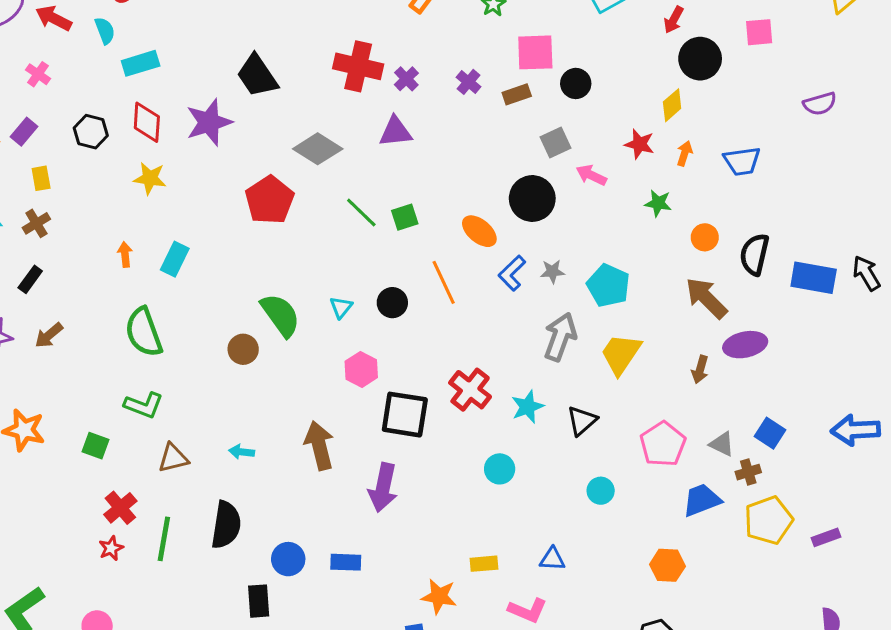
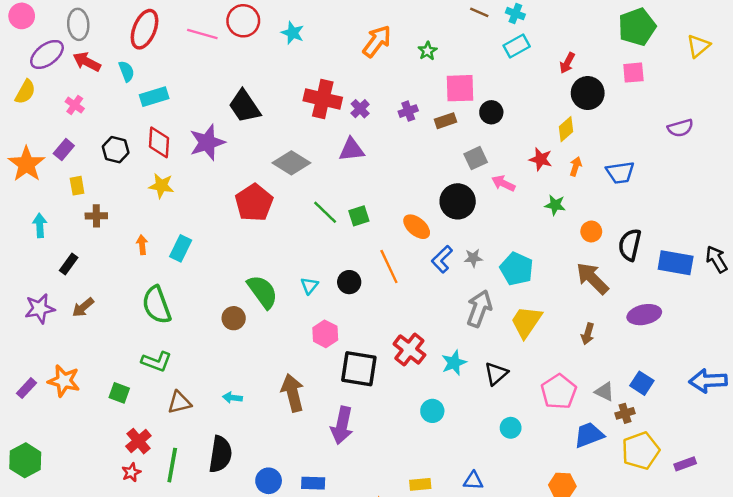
purple cross: (469, 82) -> (408, 111), turned 30
brown cross: (36, 223) -> (96, 216), moved, turned 30
purple ellipse: (745, 345) -> (644, 315), moved

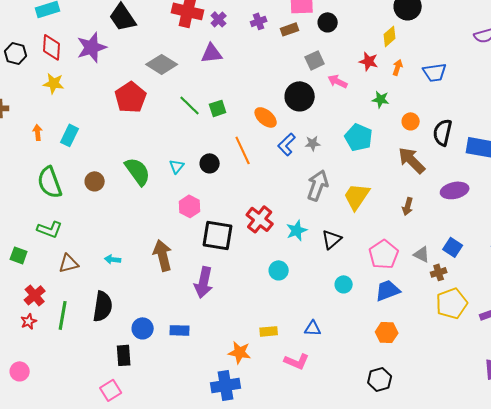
cyan pentagon: (517, 269) -> (359, 137), moved
brown circle: (234, 318) -> (95, 181), moved
blue trapezoid: (589, 435) -> (388, 290), moved

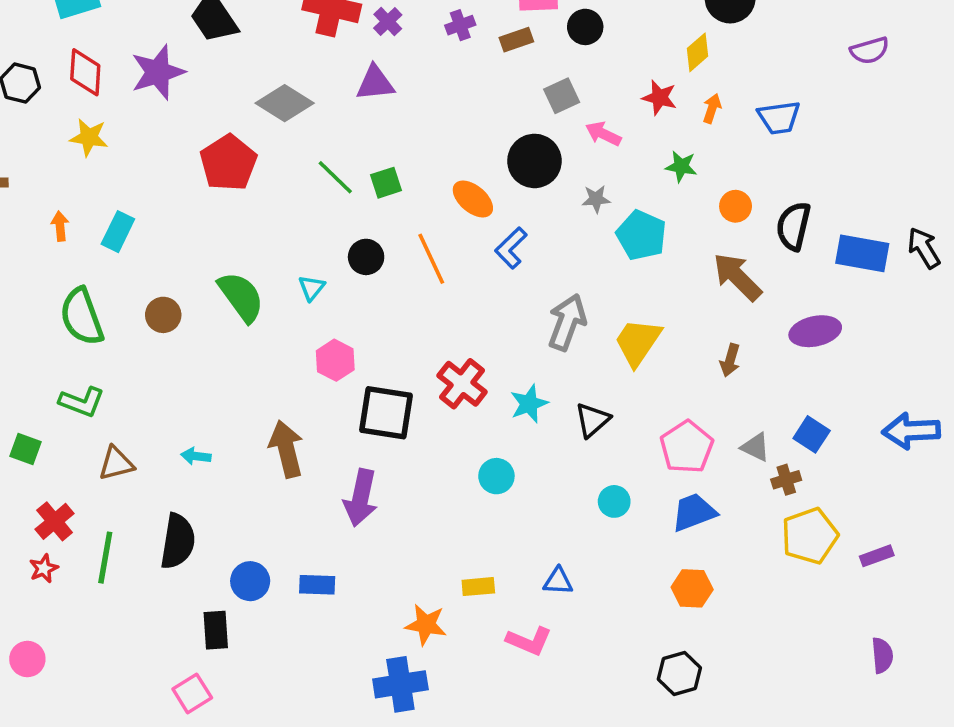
gray star: (313, 143) -> (596, 199), moved
black circle: (210, 163) -> (366, 257), moved

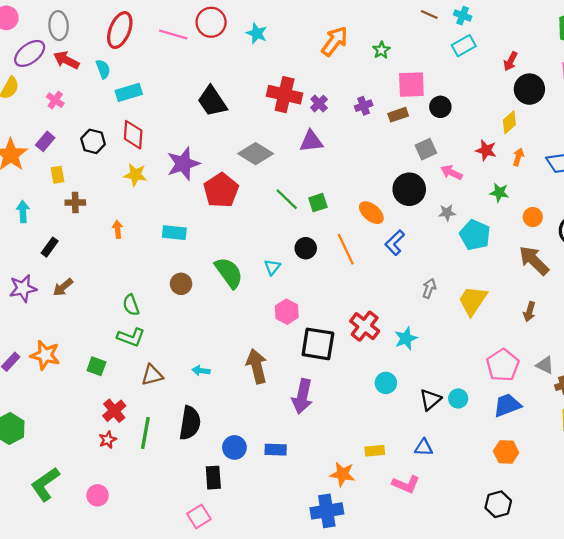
purple star: (158, 72) -> (183, 164), moved
cyan rectangle: (118, 232) -> (174, 233), moved, turned 70
green semicircle: (82, 317) -> (131, 305), moved, size x0.6
gray arrow: (567, 322) -> (429, 288), size x0.6
black triangle: (592, 420) -> (430, 400), moved

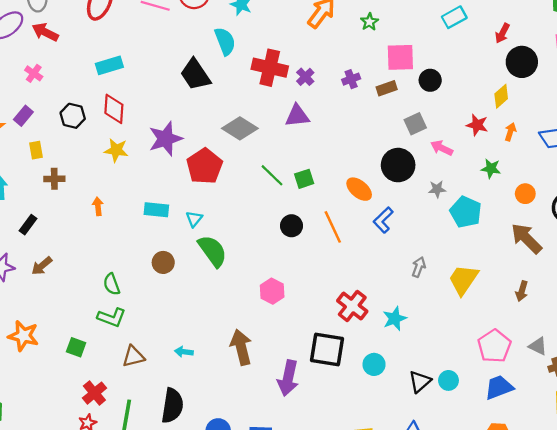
cyan semicircle: (103, 69) -> (225, 41), moved, size x1.4
cyan triangle: (272, 267) -> (194, 219), moved
black square: (318, 344) -> (327, 350), moved

